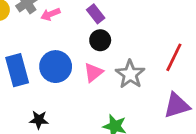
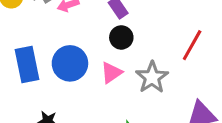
red line: (174, 57) -> (192, 45), moved

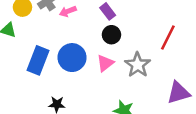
blue rectangle: (27, 65) -> (38, 60), turned 36

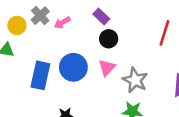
gray star: (138, 65) -> (135, 80), moved

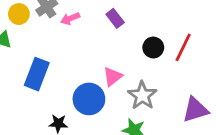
black circle: (109, 39) -> (153, 48), moved
blue circle: (73, 67) -> (89, 99), moved

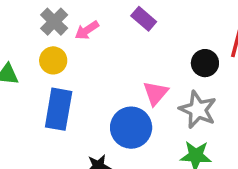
yellow circle: (19, 14) -> (53, 60), moved
black circle: (153, 48) -> (205, 63), moved

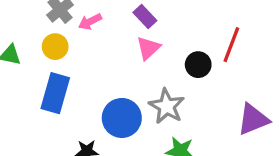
pink triangle: (155, 93) -> (148, 48), moved
gray star: (198, 110) -> (167, 106), moved

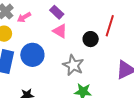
pink triangle: (148, 48) -> (60, 31), turned -42
blue circle: (122, 118) -> (32, 55), moved

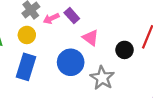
purple rectangle: (57, 12) -> (72, 16), moved
blue circle: (32, 55) -> (71, 62), moved

